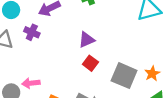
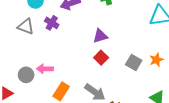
orange star: (152, 74) -> (156, 60), moved
gray square: (124, 76) -> (134, 63), moved, size x0.7

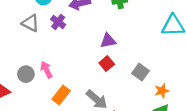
orange star: (156, 60) -> (162, 91), moved
pink arrow: (45, 69) -> (46, 70), turned 56

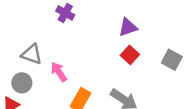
gray triangle: (30, 23) -> (32, 54), moved
gray circle: (26, 74) -> (22, 83), moved

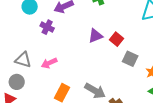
red square: (130, 55) -> (117, 39), moved
pink arrow: (59, 72) -> (49, 63), moved, turned -77

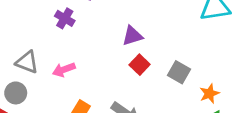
red square: (117, 39) -> (140, 65), moved

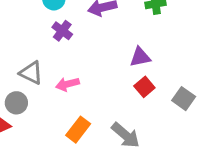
purple cross: (65, 18) -> (62, 31), moved

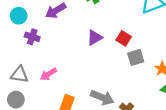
red square: (144, 87) -> (124, 38), moved
gray square: (184, 99) -> (136, 57), turned -35

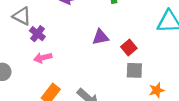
purple cross: (32, 37) -> (37, 34), moved
gray triangle: (20, 75) -> (22, 16), moved

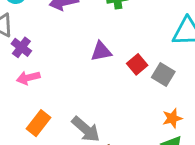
gray square: (134, 70) -> (163, 74), moved, turned 30

